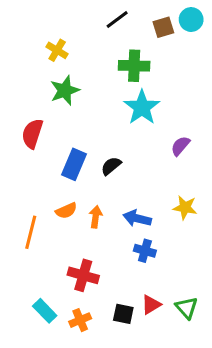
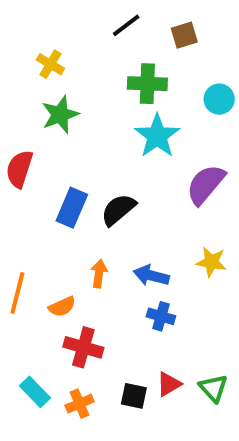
cyan circle: (191, 20) -> (219, 99), moved
purple semicircle: (180, 146) -> (206, 184), size x1.6
black semicircle: (111, 166) -> (118, 210), size x1.4
orange semicircle: (66, 211) -> (62, 307), moved

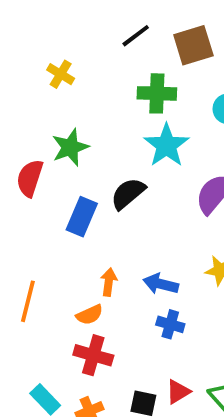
brown square: (184, 35) -> (193, 45), size x1.5
green star: (60, 115) -> (70, 147), moved
black semicircle: (118, 210) -> (128, 194), moved
orange semicircle: (62, 307) -> (89, 315), moved

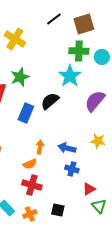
yellow cross: (61, 74) -> (15, 39), size x1.5
green cross: (157, 93) -> (79, 51), moved
red triangle: (178, 392) -> (89, 189), moved

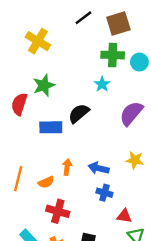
cyan star: (70, 76) -> (102, 84), size x0.6
blue rectangle: (26, 113) -> (51, 127), turned 66
orange semicircle: (30, 164) -> (46, 182), moved
red triangle: (89, 189) -> (124, 216), turned 40

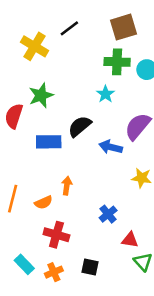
black line: (83, 18) -> (69, 28), moved
blue arrow: (99, 168) -> (111, 147), moved
blue cross: (104, 193) -> (108, 214), turned 35

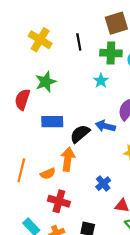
black line: (69, 28) -> (79, 42), moved, turned -63
black semicircle: (80, 126) -> (80, 134), moved
orange arrow: (67, 186) -> (68, 159), size x1.5

